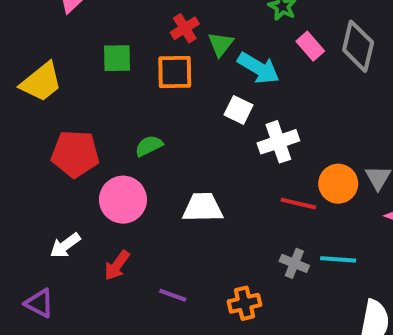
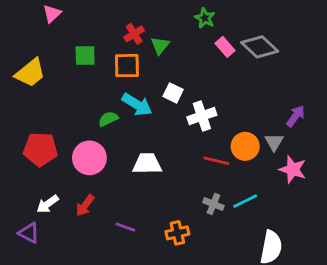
gray diamond: (358, 46) -> (260, 47), turned -60
cyan arrow: (258, 68) -> (137, 105), moved
red pentagon: (75, 154) -> (40, 149), moved
white arrow: (65, 245) -> (48, 204), moved
cyan line: (338, 259) -> (245, 201), turned -30

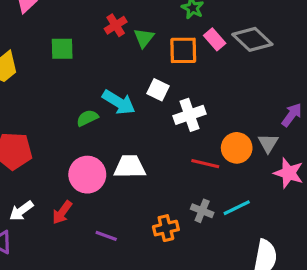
orange square: (127, 66) -> (183, 50), moved
pink circle: (89, 158) -> (87, 175), moved
orange cross: (177, 233) -> (166, 228), moved

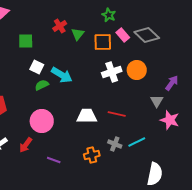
white square: (158, 90) -> (37, 67), moved
white cross: (189, 115) -> (112, 72), moved
orange circle: (237, 148) -> (137, 70), moved
white trapezoid: (130, 167) -> (87, 116), moved

